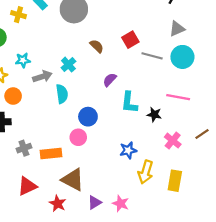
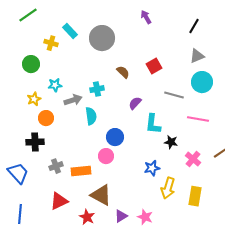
gray line: (152, 56) -> (174, 95), moved
cyan cross: (68, 65) -> (97, 89), turned 32
black star: (154, 114) -> (171, 142), moved

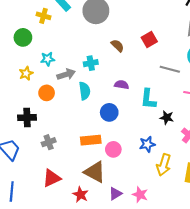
purple semicircle: (135, 103) -> (122, 85), moved, turned 56
orange circle: (46, 118) -> (47, 93), moved
pink circle: (106, 156) -> (113, 149), moved
orange rectangle: (81, 171) -> (91, 140), moved

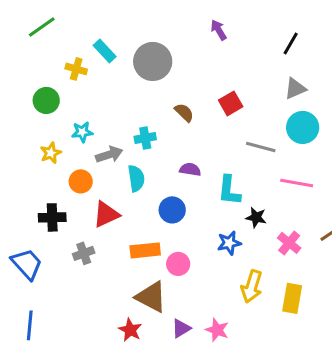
blue star: (147, 144) -> (229, 243), moved
red triangle: (52, 178) -> (106, 214), moved

